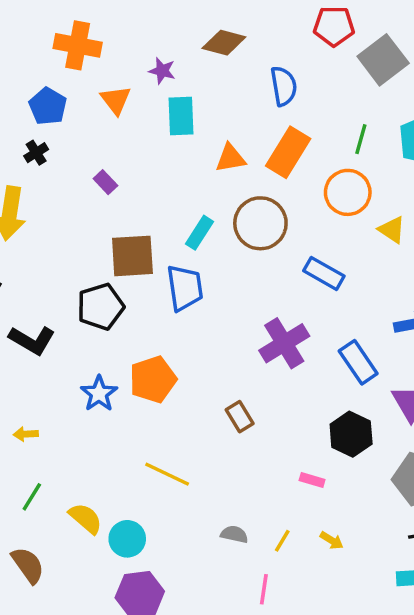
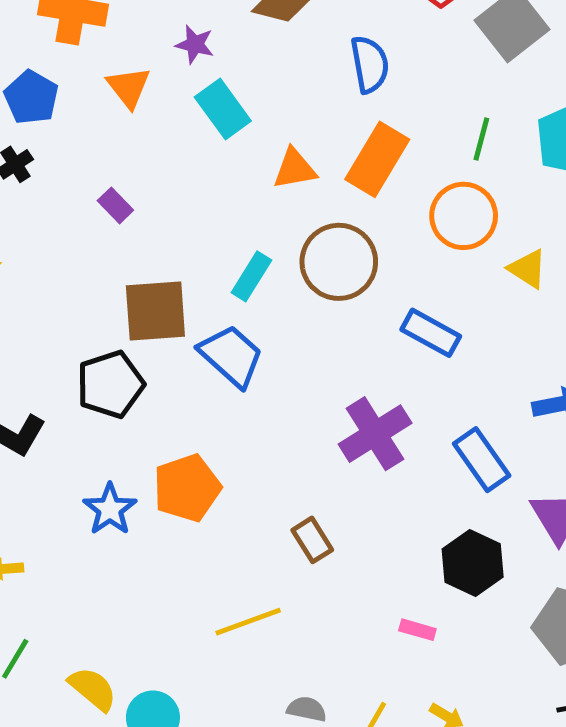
cyan rectangle: (181, 116) -> (223, 109), turned -33
blue trapezoid: (185, 288) -> (231, 356), turned -39
yellow line: (167, 474) -> (248, 622), moved, turned -45

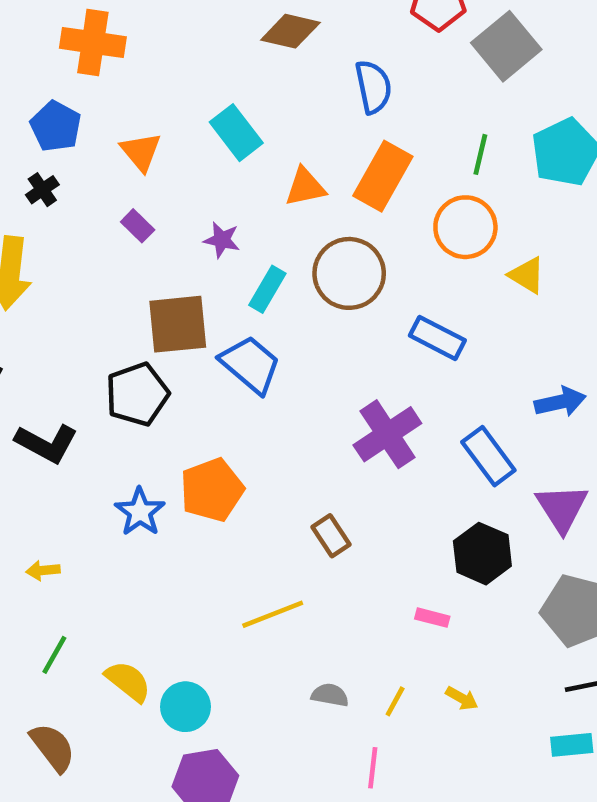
purple star: (195, 44) -> (222, 240), moved
orange triangle: (129, 87) -> (141, 152), moved

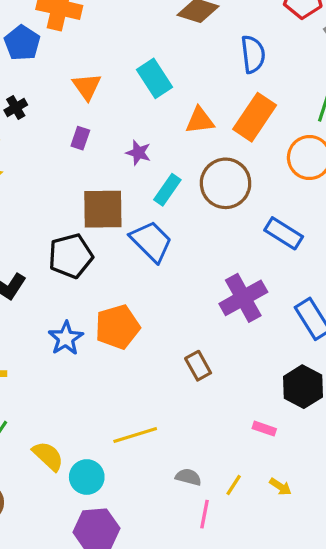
blue pentagon: (56, 126) -> (22, 43), moved
purple rectangle: (138, 226) -> (80, 138), turned 60
yellow line: (273, 614) -> (135, 435), moved
pink line: (373, 768) -> (205, 514), moved

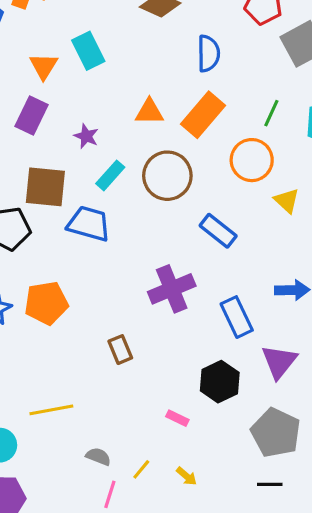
cyan rectangle: (155, 78) -> (88, 51), moved
purple rectangle: (80, 138) -> (32, 116), size x1.6
blue trapezoid: (151, 241) -> (89, 224), turned -36

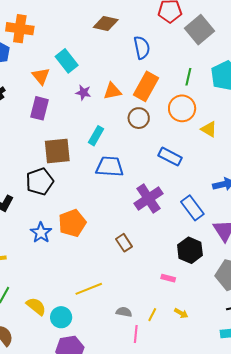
purple star: (86, 136) -> (83, 93), moved
brown circle: (167, 176) -> (139, 118), moved, size x0.7
blue trapezoid: (89, 224) -> (110, 167), moved

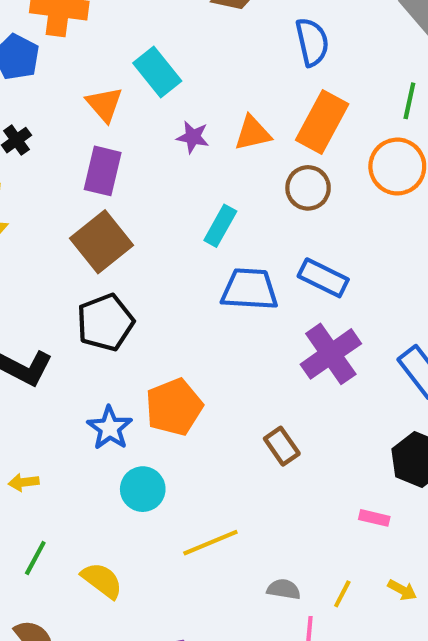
brown square: (57, 151) -> (101, 242), moved, turned -32
blue rectangle: (170, 157) -> (323, 278), moved
cyan circle: (61, 317) -> (143, 489), moved

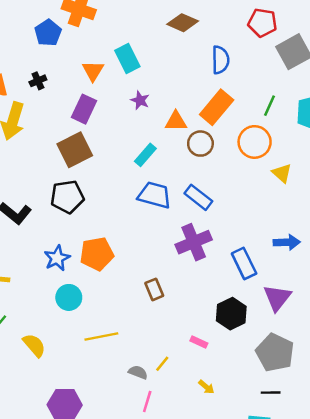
orange triangle: (253, 133) -> (176, 121), moved
yellow line: (342, 594) -> (162, 364), moved

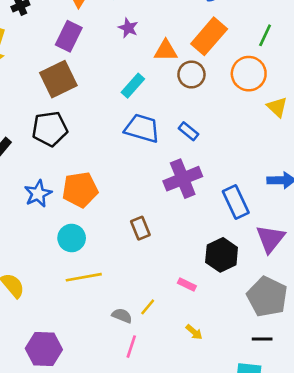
blue rectangle: (198, 197) -> (188, 131), size x0.7
cyan circle: (69, 297) -> (72, 238), moved

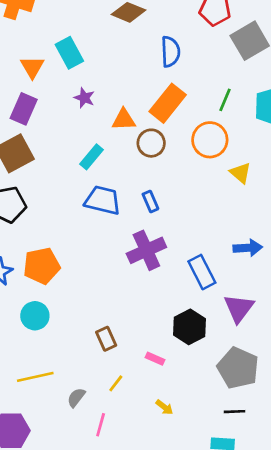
blue rectangle: (188, 131) -> (150, 201), turned 30
brown rectangle: (140, 228) -> (106, 339), moved
yellow line: (84, 277) -> (35, 377), moved
gray semicircle: (122, 316) -> (76, 397), moved, turned -72

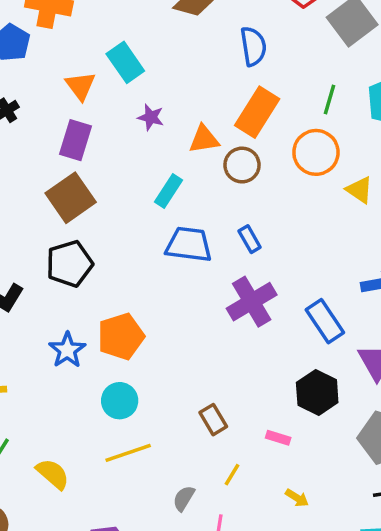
yellow line: (35, 377) -> (128, 453), moved

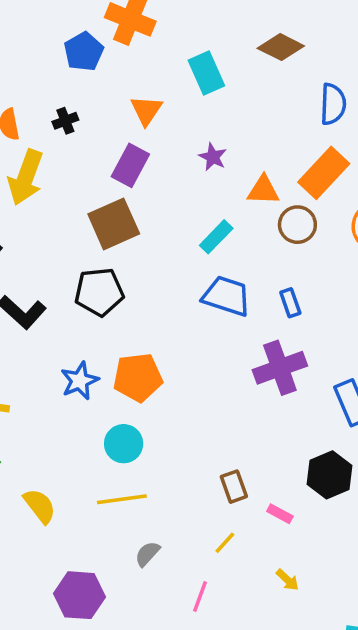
cyan rectangle: (125, 62) -> (206, 73), moved
brown rectangle: (213, 420) -> (234, 487), moved
gray semicircle: (184, 498) -> (147, 554), moved

